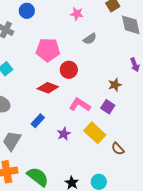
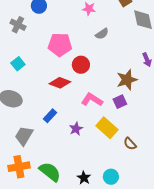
brown star: (115, 85) -> (127, 80), size x1.5
purple square: (108, 107) -> (120, 102), turned 32

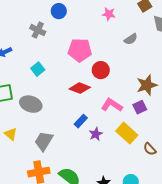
gray semicircle: (102, 34) -> (131, 39), moved
blue rectangle: (50, 116) -> (81, 121), moved

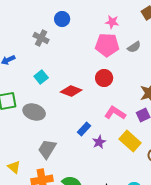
pink pentagon: (80, 50) -> (107, 45), moved
red diamond: (80, 88) -> (71, 91), moved
yellow triangle: (11, 134) -> (14, 167), moved

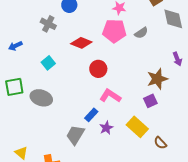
red circle: (104, 78) -> (98, 69), moved
red diamond: (71, 91) -> (81, 43), moved
pink L-shape: (115, 113) -> (110, 96), moved
gray trapezoid: (47, 149) -> (75, 135), moved

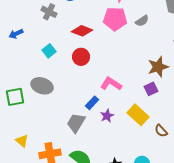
red circle: (98, 69) -> (81, 57), moved
green square: (14, 87) -> (15, 97), moved

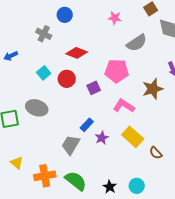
pink pentagon: (115, 19) -> (117, 71), moved
gray semicircle: (142, 21) -> (137, 43), size x1.5
red circle: (81, 57) -> (67, 79), moved
pink L-shape: (111, 84) -> (124, 106), moved
purple square: (151, 89) -> (94, 88), moved

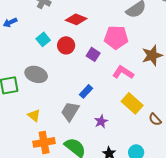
purple square: (94, 88) -> (93, 54), turned -32
purple star: (102, 138) -> (101, 121), moved
yellow triangle: (17, 163) -> (34, 115), moved

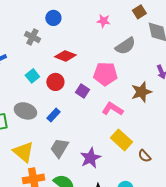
blue rectangle: (86, 91) -> (53, 115), moved
yellow triangle: (34, 115) -> (23, 152), size x1.6
purple star: (101, 121) -> (90, 158), size x1.5

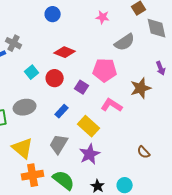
gray cross: (32, 37) -> (14, 43), moved
gray ellipse: (25, 111) -> (25, 107), turned -30
blue rectangle: (53, 115) -> (62, 111), moved
yellow rectangle: (121, 140) -> (89, 126), moved

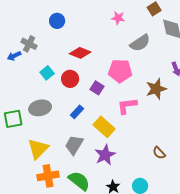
blue circle: (53, 14) -> (57, 21), moved
pink L-shape: (112, 105) -> (127, 106), turned -40
yellow triangle: (23, 148) -> (38, 149), turned 35

